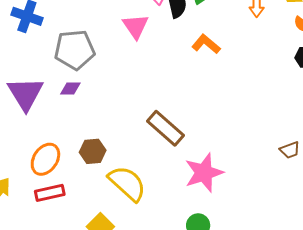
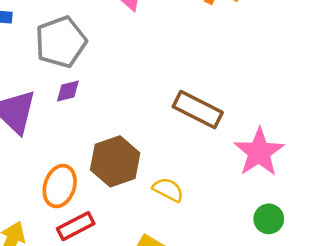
brown hexagon: (93, 151) -> (115, 161), size x1.5
yellow semicircle: (127, 183) -> (168, 190), size x0.6

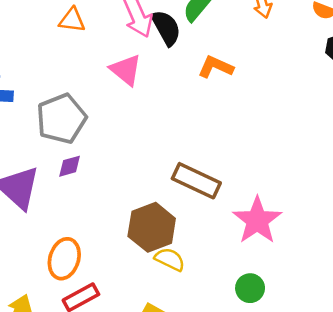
brown hexagon: (115, 161) -> (152, 227), moved
green circle: (269, 219) -> (250, 288), moved

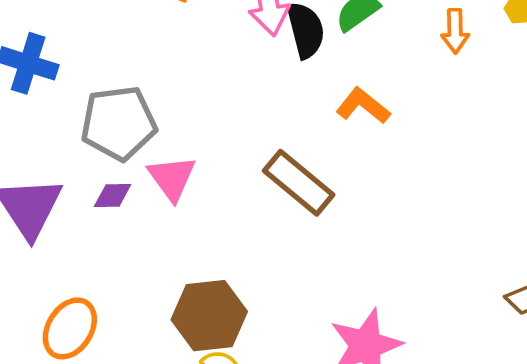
pink triangle: (126, 70) -> (172, 178), moved
brown rectangle: (196, 181) -> (299, 183), moved

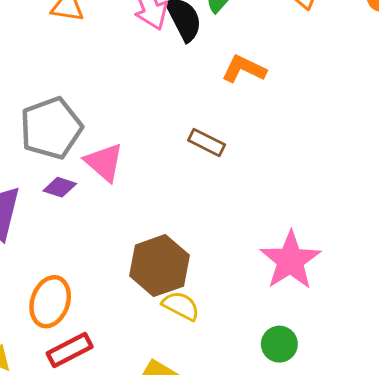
brown rectangle: (299, 183) -> (207, 143), size x0.6
purple diamond: (113, 196) -> (60, 187), turned 32

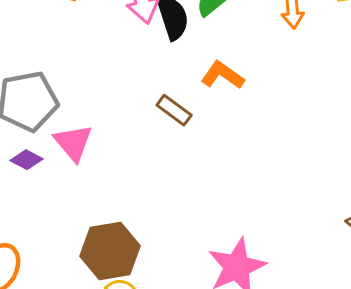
brown rectangle: (207, 143) -> (174, 110), moved

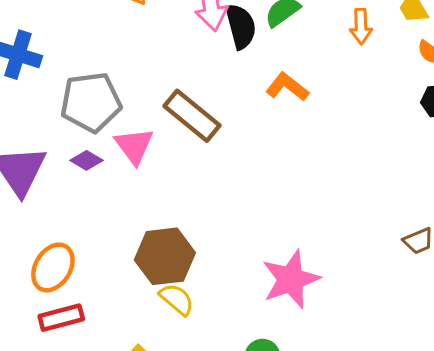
brown rectangle: (174, 110) -> (192, 116), moved, size x1.6

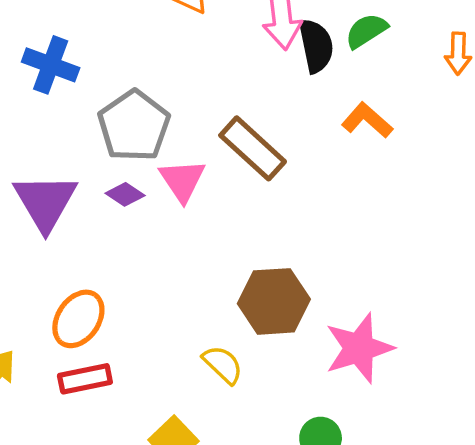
gray pentagon: (91, 102) -> (134, 126), turned -30
brown hexagon: (165, 256) -> (274, 301), moved

